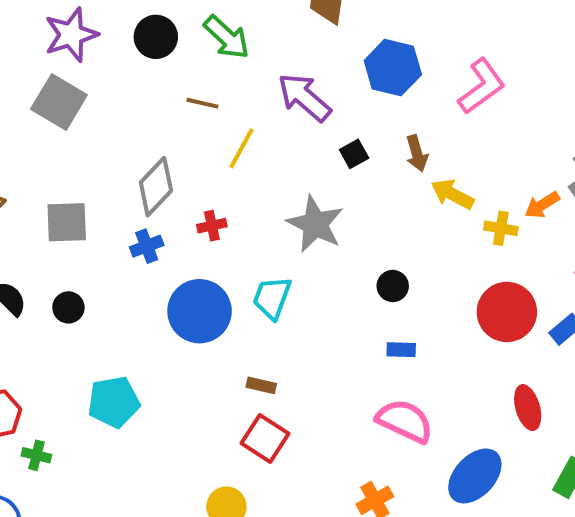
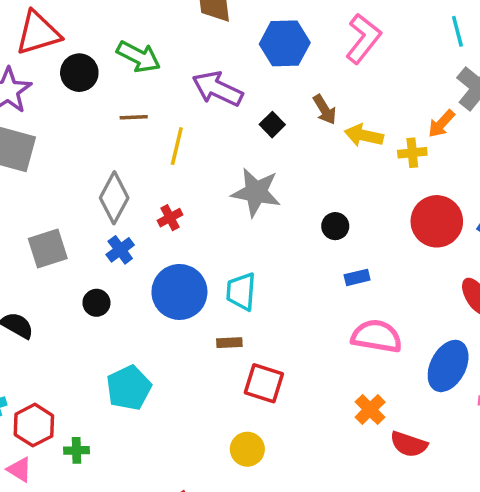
cyan trapezoid: (272, 298) -> (241, 291), moved
black circle: (68, 307) -> (96, 303), moved
brown rectangle: (261, 385) -> (229, 343), moved

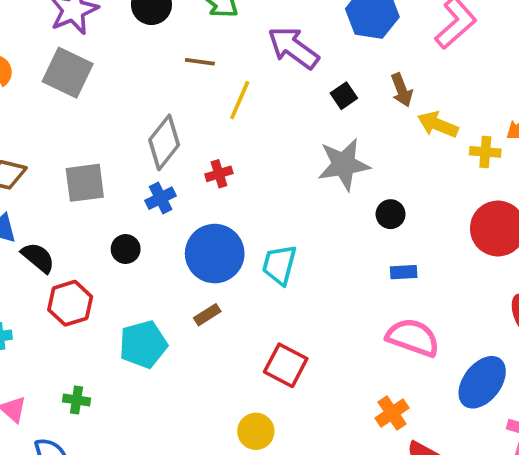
gray star: (256, 192) -> (344, 164), moved, turned -30
brown rectangle: (229, 343) -> (207, 315), moved, turned -40
red hexagon: (34, 425) -> (70, 303), moved

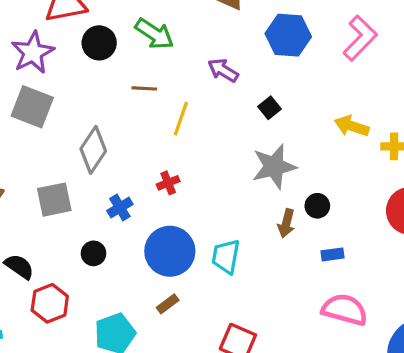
purple arrow: (293, 48) -> (223, 70), size x0.7
brown arrow: (402, 90) -> (286, 223), moved, turned 40
gray diamond: (164, 142) -> (93, 150), moved

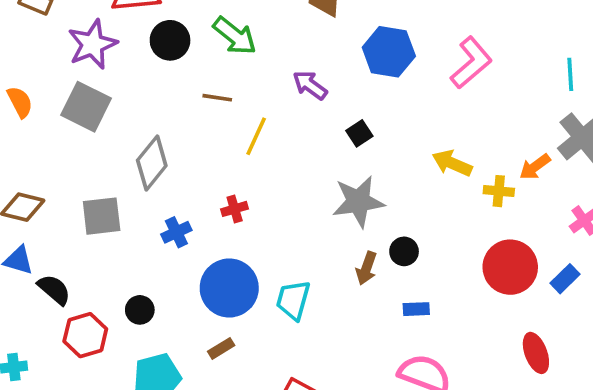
black circle: (94, 253) -> (140, 310), moved

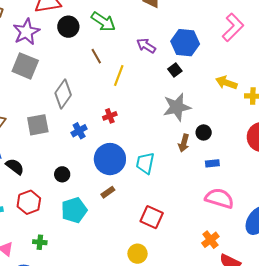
blue hexagon: (389, 52) -> (185, 43), moved
brown line: (217, 98) -> (96, 56), turned 56
red hexagon: (85, 335) -> (29, 202), moved

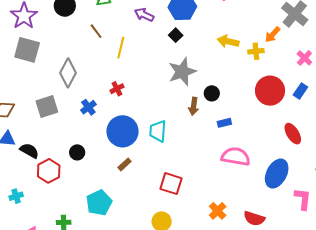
red hexagon: (29, 202) -> (49, 171), moved
cyan pentagon: (74, 210) -> (99, 203), moved
orange cross: (210, 240) -> (218, 211), moved

